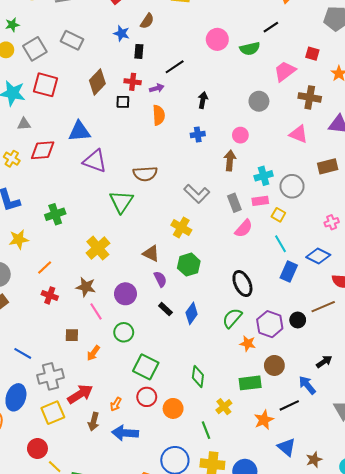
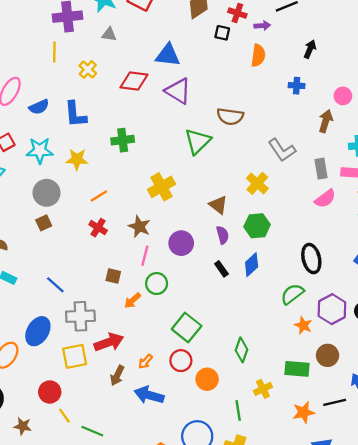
red diamond: (43, 150) -> (134, 81), moved
pink line: (96, 311) -> (145, 256), turned 36
blue diamond: (192, 313) -> (252, 265), moved
green circle: (124, 332) -> (157, 284), moved

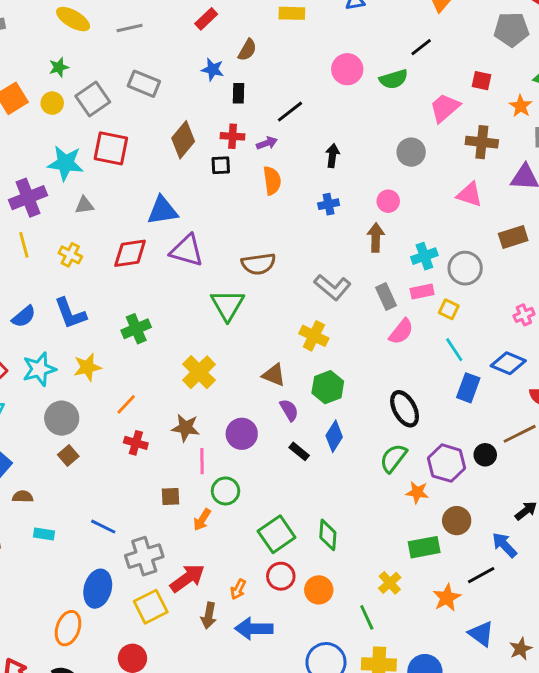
green square: (187, 327) -> (277, 534), turned 32
green diamond: (241, 350) -> (328, 535), moved

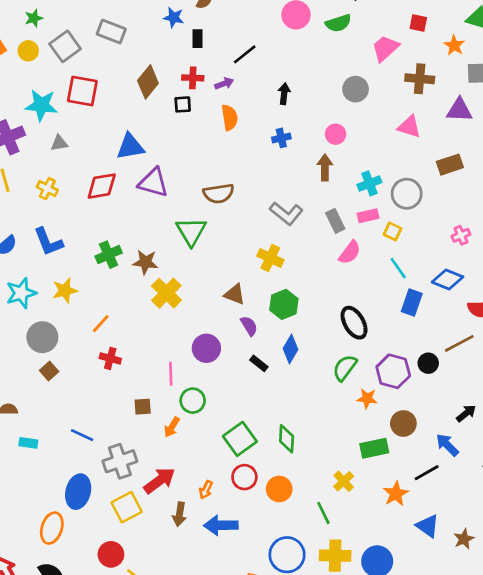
brown star: (186, 428) -> (145, 262), moved

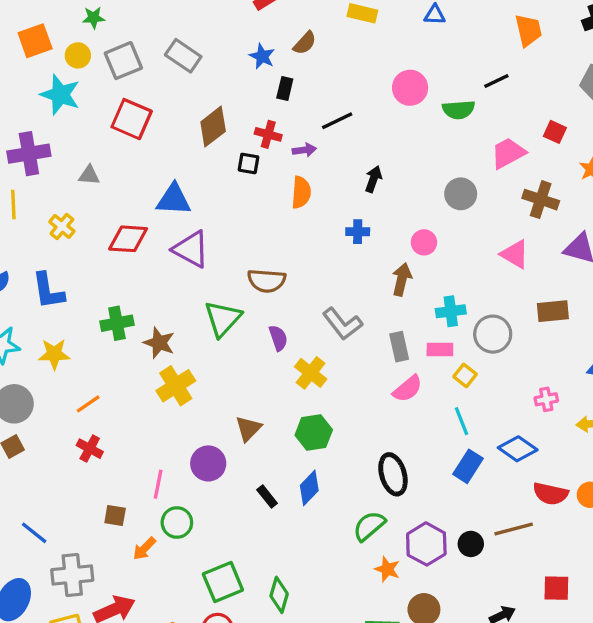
cyan star: (41, 105) -> (60, 95), moved
brown triangle: (235, 294) -> (248, 428), moved, turned 40
purple semicircle: (249, 326) -> (278, 338), moved

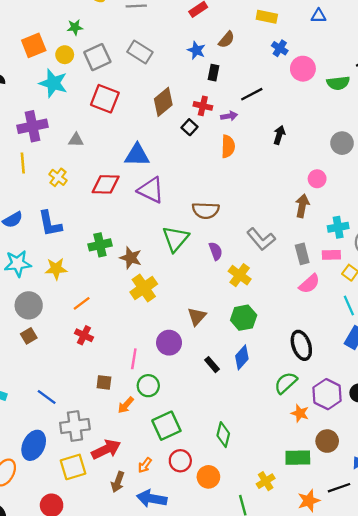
black square: (248, 163) -> (190, 127), turned 35
blue cross: (358, 232) -> (280, 48), moved, turned 35
green square: (223, 582) -> (166, 426), moved

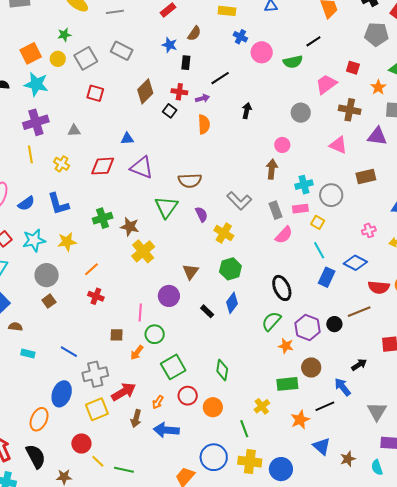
cyan star: (53, 83) -> (36, 84), moved
red square: (105, 99) -> (95, 93), size x0.7
blue triangle: (137, 155) -> (127, 139), size x0.6

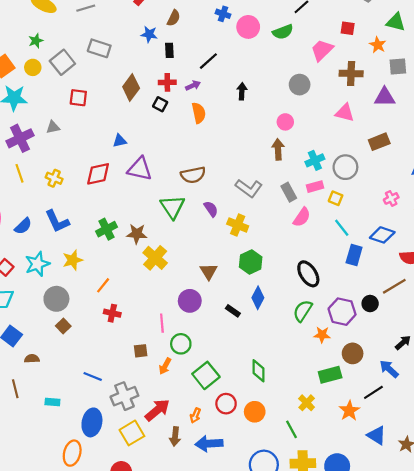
gray triangle: (74, 131) -> (53, 127), moved
cyan rectangle: (28, 353) -> (52, 402), moved

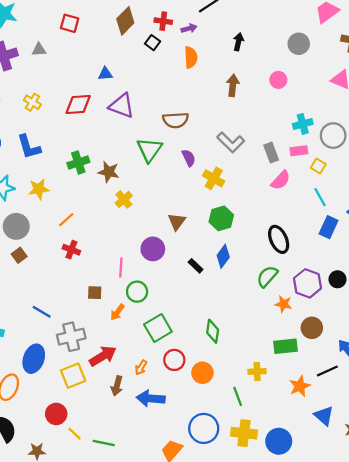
brown arrow: (278, 149) -> (233, 85), moved
yellow cross: (155, 258) -> (124, 199), size x0.7
yellow cross: (307, 403) -> (257, 371), turned 35

